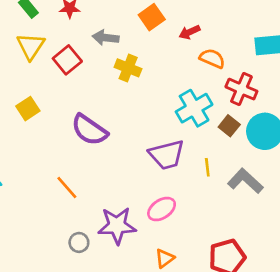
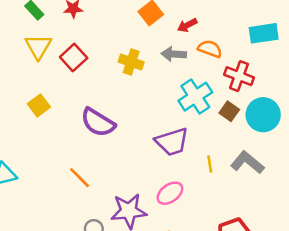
gray arrow: (106, 38) -> (174, 54), moved
yellow line: (207, 167) -> (210, 164), moved

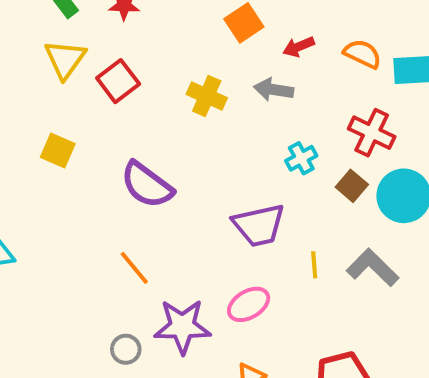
orange semicircle: (210, 49) -> (362, 54), moved
cyan cross: (195, 97) -> (301, 158), size x0.6
yellow square: (39, 105) -> (58, 150), turned -35
orange line: (80, 178) -> (134, 268), moved

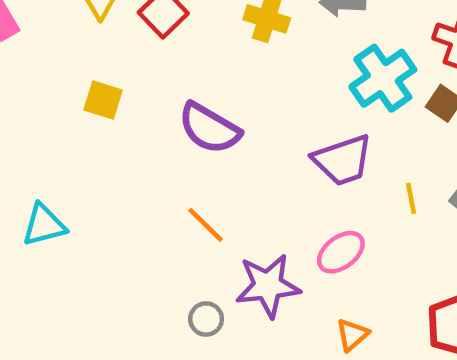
cyan cross: (301, 158) -> (383, 78), size x1.8

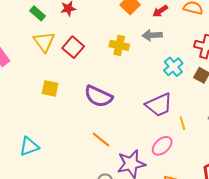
cyan cross: (383, 78) -> (173, 67), size x0.7
yellow line: (411, 198) -> (182, 123), moved

